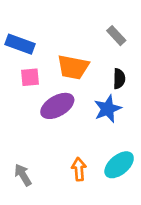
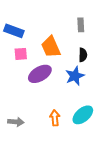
gray rectangle: (116, 36) -> (81, 25), turned 40
orange trapezoid: (73, 67) -> (51, 47), turned 55
gray arrow: (23, 175) -> (16, 122), turned 126

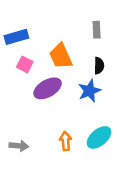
blue rectangle: (14, 31) -> (16, 37), turned -36
pink square: (21, 54) -> (25, 64), turned 32

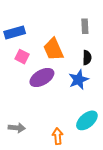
orange arrow: (65, 141) -> (58, 136), moved

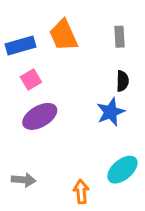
orange trapezoid: (53, 49) -> (63, 35), moved
pink square: (22, 57) -> (31, 79), turned 32
purple ellipse: (42, 78) -> (40, 116), moved

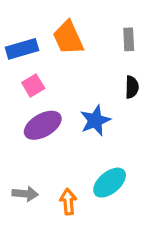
blue star: (111, 112) -> (95, 120), moved
cyan ellipse: (122, 170) -> (110, 183), moved
orange arrow: (81, 192) -> (68, 202), moved

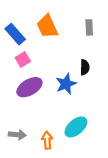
blue rectangle: (22, 49) -> (15, 34), turned 65
black semicircle: (132, 87) -> (85, 67), moved

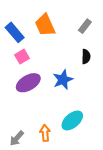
gray rectangle: (89, 27) -> (85, 26), turned 40
black semicircle: (85, 67) -> (86, 57), moved
gray arrow: (17, 135) -> (17, 138), moved, turned 126

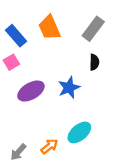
gray rectangle: (85, 26) -> (93, 29), size x1.5
pink square: (22, 57) -> (11, 62), moved
orange arrow: (45, 133) -> (49, 146), turned 56

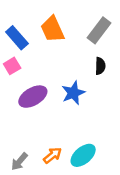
cyan ellipse: (79, 132) -> (83, 155), moved

